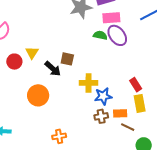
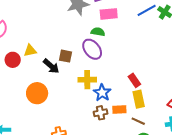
purple ellipse: (117, 35) -> (92, 49), moved
yellow triangle: (32, 53) -> (30, 51), turned 48
blue star: (103, 96) -> (102, 93), turned -30
brown line: (128, 127) -> (138, 121), moved

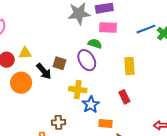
orange circle: (37, 93) -> (21, 83), moved
yellow rectangle: (139, 99) -> (129, 66), moved
brown cross: (101, 113) -> (58, 122), moved

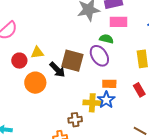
brown square: (59, 63) -> (72, 61), size x1.6
yellow cross: (78, 90) -> (92, 103), moved
orange rectangle: (105, 124) -> (109, 84), moved

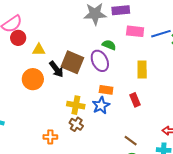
pink rectangle: (118, 22) -> (135, 31), moved
red circle: (19, 61) -> (18, 38), moved
yellow cross: (92, 103) -> (76, 105), moved
brown cross: (75, 120) -> (76, 124), moved, turned 32

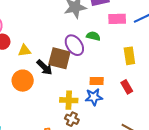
purple ellipse: (100, 61) -> (74, 45), moved
blue star: (101, 105) -> (94, 97), turned 30

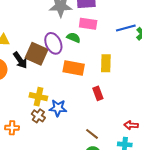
pink rectangle: (117, 19) -> (88, 24), moved
orange rectangle: (97, 81) -> (74, 68), moved, size x1.5
blue star: (94, 97) -> (58, 108), moved

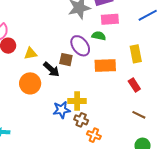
brown square: (36, 54) -> (66, 60), size x0.6
blue star: (58, 108) -> (62, 110), moved
orange cross: (12, 128) -> (94, 135), moved, turned 32
brown line: (92, 134) -> (139, 115), moved

